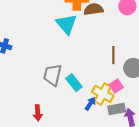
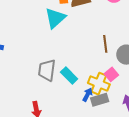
cyan triangle: (66, 24) -> (55, 18), turned 35
gray rectangle: (117, 109) -> (100, 100), moved

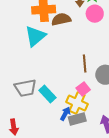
gray trapezoid: (47, 70) -> (25, 88), turned -110
pink square: (111, 74) -> (83, 89), moved

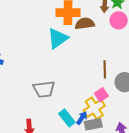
cyan rectangle: (47, 94) -> (67, 118), moved
yellow cross: (77, 103) -> (94, 108), turned 30

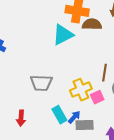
yellow cross: (94, 108) -> (81, 90), moved

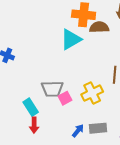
pink square: (97, 97) -> (65, 98), moved
cyan rectangle: (59, 115) -> (31, 107), moved
blue arrow: (74, 117) -> (78, 131), moved

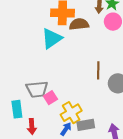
yellow cross: (92, 93) -> (71, 113), moved
cyan rectangle: (31, 107) -> (17, 109), turned 30
red arrow: (34, 125) -> (32, 127), moved

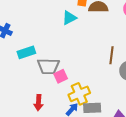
cyan triangle: (52, 38) -> (69, 18), size x0.7
cyan rectangle: (17, 109) -> (26, 52), moved, turned 72

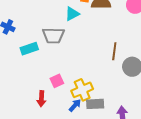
gray trapezoid: (48, 66) -> (53, 35), moved
pink square: (61, 76) -> (57, 81), moved

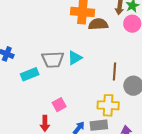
cyan triangle: (72, 14) -> (75, 58), moved
yellow cross: (82, 90) -> (108, 105), moved, turned 30

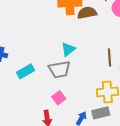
gray trapezoid: (53, 60) -> (59, 69), moved

